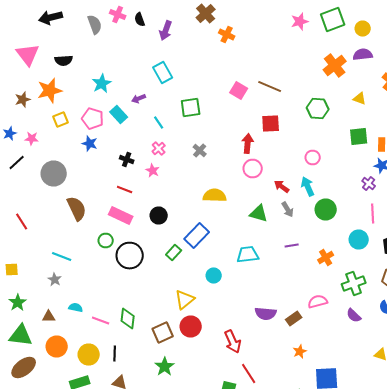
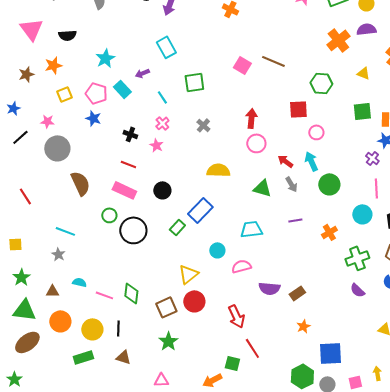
orange star: (50, 90) -> (53, 65), size x0.7
red square: (271, 124) -> (298, 109), moved
pink star: (32, 138) -> (47, 121), moved
pink semicircle: (318, 302) -> (241, 266), moved

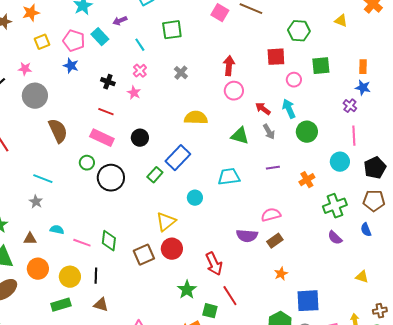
green square: (362, 111) -> (321, 66), moved
pink semicircle: (241, 266) -> (271, 215), moved
green star: (168, 341) -> (187, 290), moved

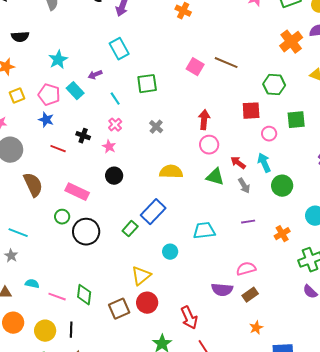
red line: (106, 112) -> (58, 149), moved
green triangle: (240, 136) -> (215, 177), moved
black circle: (140, 138) -> (114, 176), moved

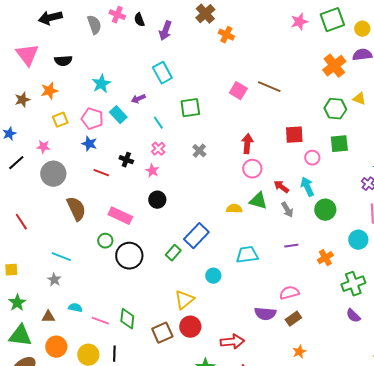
green hexagon: (274, 85) -> (335, 109), moved
yellow semicircle: (171, 172) -> (234, 209), moved, size x0.7
red arrow: (189, 318) -> (232, 342), turned -70

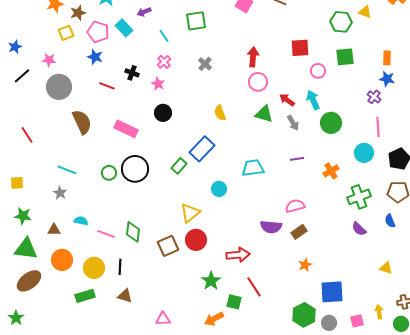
brown star: (22, 100) -> (78, 13), moved
yellow semicircle: (234, 209) -> (220, 113), moved, turned -112
green circle: (105, 241) -> (109, 173), moved
green star: (17, 303) -> (23, 216), turned -30

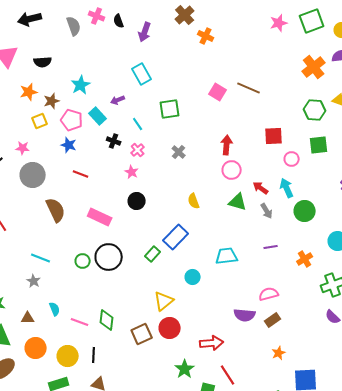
black cross: (132, 73) -> (114, 141), moved
cyan semicircle: (81, 221) -> (55, 309), turned 56

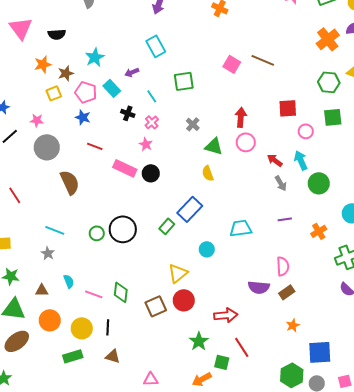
green triangle: (238, 202) -> (214, 146), moved
pink rectangle: (100, 217) -> (125, 168), moved
pink semicircle: (269, 294) -> (283, 266), turned 102

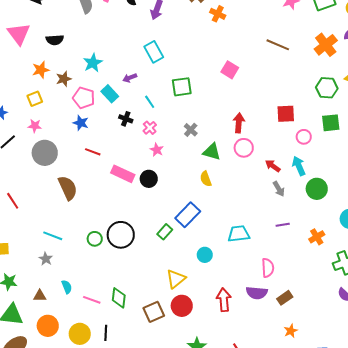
brown line: (263, 60) -> (278, 45), moved
yellow square: (54, 93) -> (35, 99), moved
pink star: (146, 144) -> (157, 150), moved
pink semicircle: (283, 266) -> (268, 268), moved
red arrow: (226, 315) -> (224, 300), moved, turned -90

